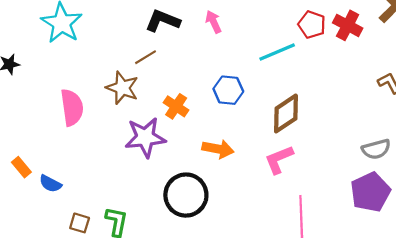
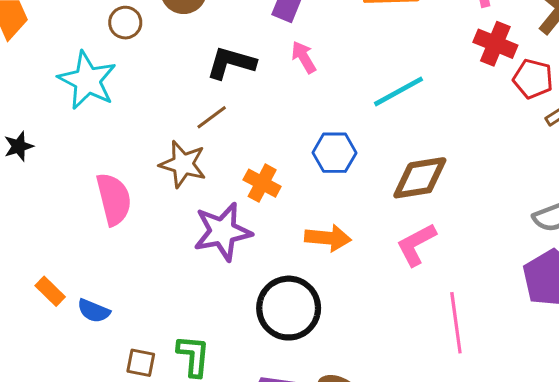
red pentagon: (312, 25) -> (533, 79), moved
brown diamond: (286, 113) -> (420, 178), turned 30

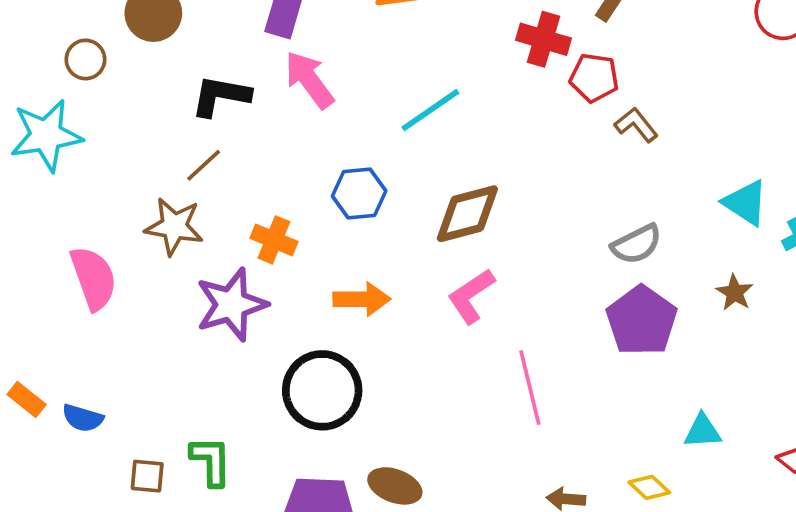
pink arrow: (304, 57) -> (309, 80), size x1.5
cyan star: (87, 80) -> (46, 135), turned -30

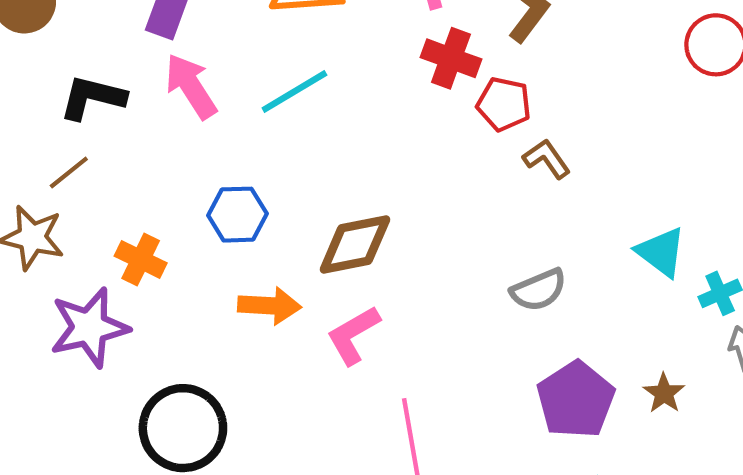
cyan line: (430, 110) -> (294, 91), moved
brown star: (735, 293) -> (664, 393), moved
orange arrow: (362, 299) -> (270, 306), moved
purple pentagon: (642, 321) -> (576, 400), moved

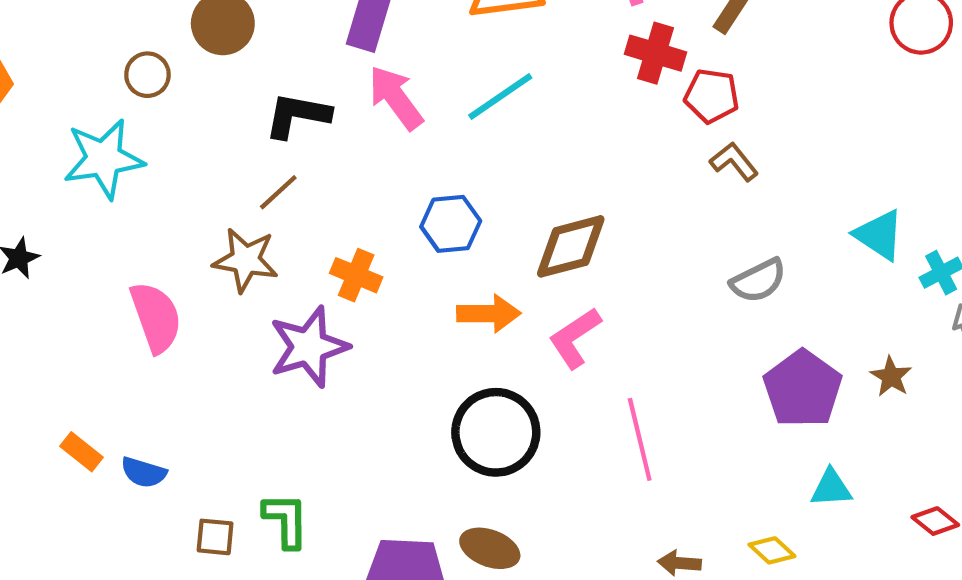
brown L-shape: (547, 159) -> (734, 162), moved
black circle: (183, 428) -> (496, 432), moved

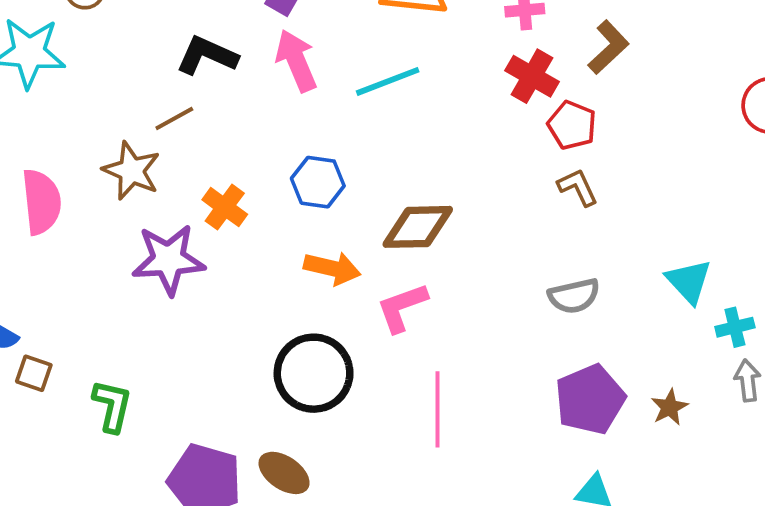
brown square: (215, 537) -> (34, 373), moved

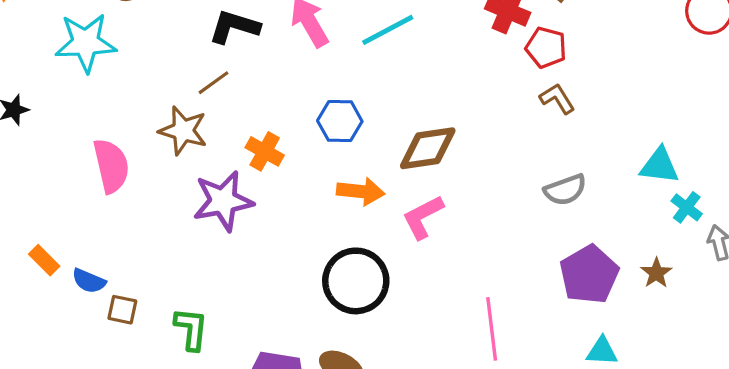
cyan triangle: (689, 281) -> (660, 166), turned -33
cyan cross: (735, 327) -> (687, 207), moved, turned -32
pink line: (437, 409) -> (492, 329), moved

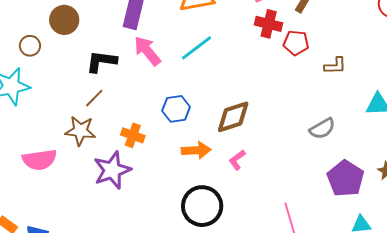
brown L-shape: (557, 99) -> (335, 66), moved, turned 130
pink semicircle: (111, 166) -> (39, 160), turned 104
pink L-shape: (423, 217) -> (237, 160), size x0.7

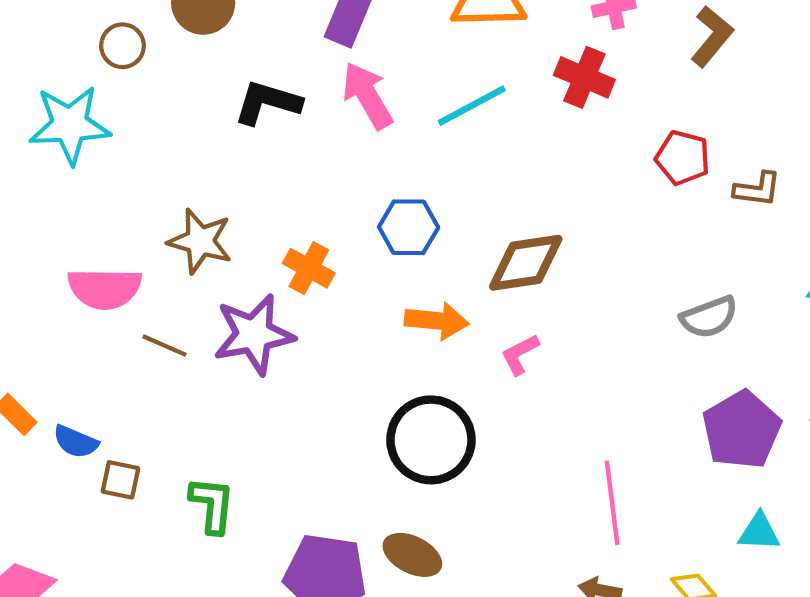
red cross: (269, 24) -> (584, 77), moved
red pentagon: (296, 43) -> (683, 158), moved
brown line: (94, 98) -> (164, 346), moved, turned 60

